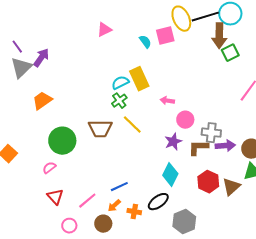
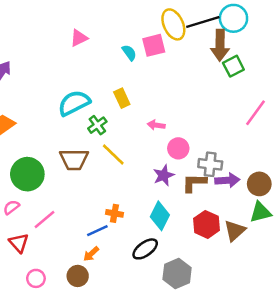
yellow rectangle: (139, 79) -> (122, 98), size x0.7
cyan semicircle: (120, 83) -> (74, 103), moved, size x1.5
pink line: (87, 201) -> (45, 220), moved
orange cross: (134, 212) -> (114, 213), moved

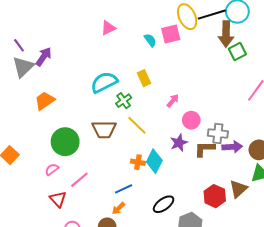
pink arrow: (156, 125) -> (173, 101), turned 120
orange cross: (114, 213) -> (138, 162), moved
cyan diamond: (160, 216) -> (154, 161), moved
red hexagon: (206, 224) -> (215, 196), moved

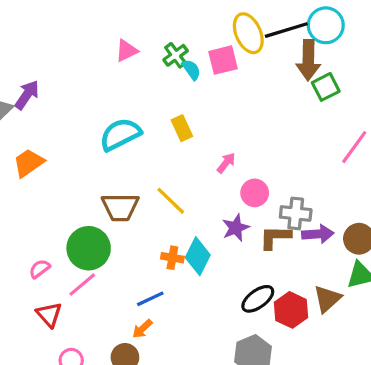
green cross: (124, 101) -> (176, 55), moved
green circle: (65, 142) -> (89, 248), moved
black ellipse: (164, 204) -> (258, 299), moved

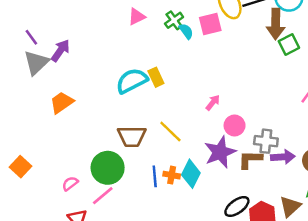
yellow rectangle: (182, 128) -> (156, 77), moved
purple star: (236, 228) -> (220, 152), size x1.5
blue line: (150, 299) -> (155, 176), moved, turned -70

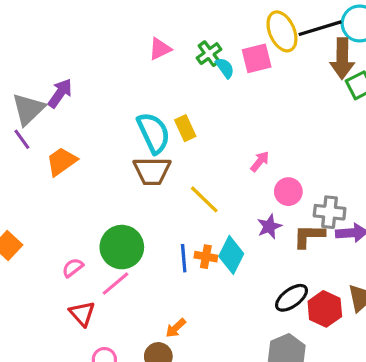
purple line: (31, 37) -> (22, 139), moved
cyan semicircle: (132, 81) -> (154, 133), turned 92
brown trapezoid: (132, 136) -> (152, 171), moved
purple star: (220, 152) -> (269, 226), size x0.6

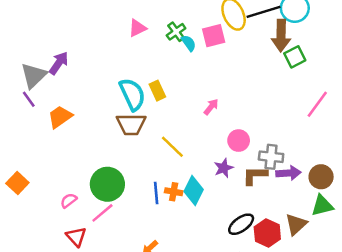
pink arrow: (260, 161) -> (211, 107), moved

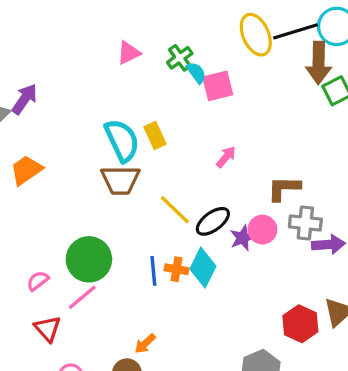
pink square: (214, 36) -> (218, 86), moved
pink circle: (239, 141) -> (262, 230), moved
brown L-shape: (255, 175) -> (284, 188), moved
black ellipse: (241, 224) -> (213, 221), moved

